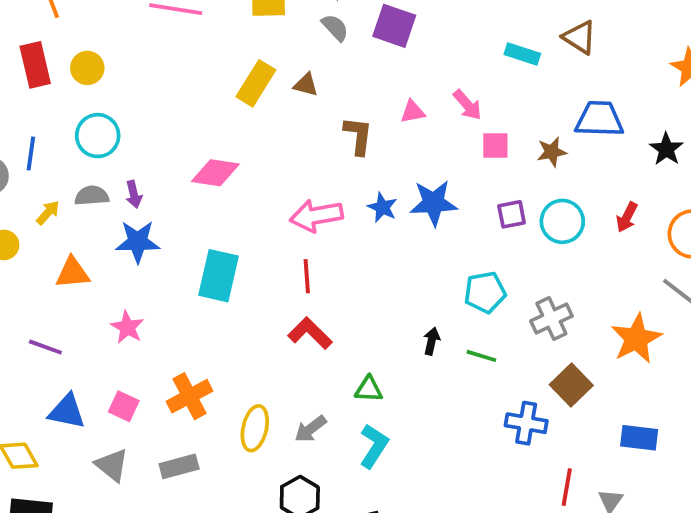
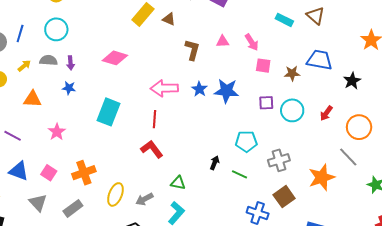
blue star: (138, 242) -> (69, 88), size x0.6
gray rectangle: (179, 466) -> (73, 208), turned -30

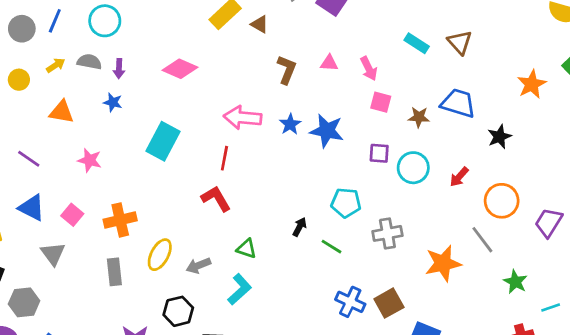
pink star: (57, 132) -> (90, 160), turned -30
brown square: (284, 197) -> (389, 303), moved
gray rectangle: (73, 208) -> (114, 272), moved, turned -66

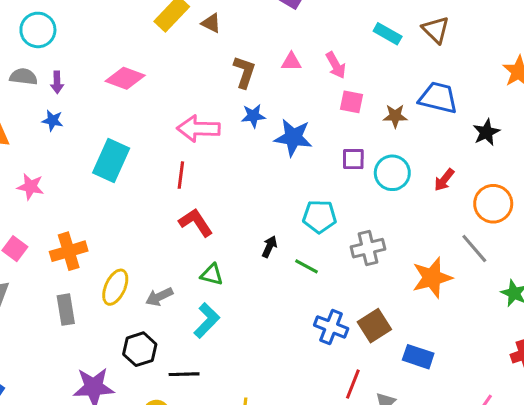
blue star: (290, 124) -> (253, 116), moved, turned 30
red L-shape: (216, 199) -> (196, 222), moved

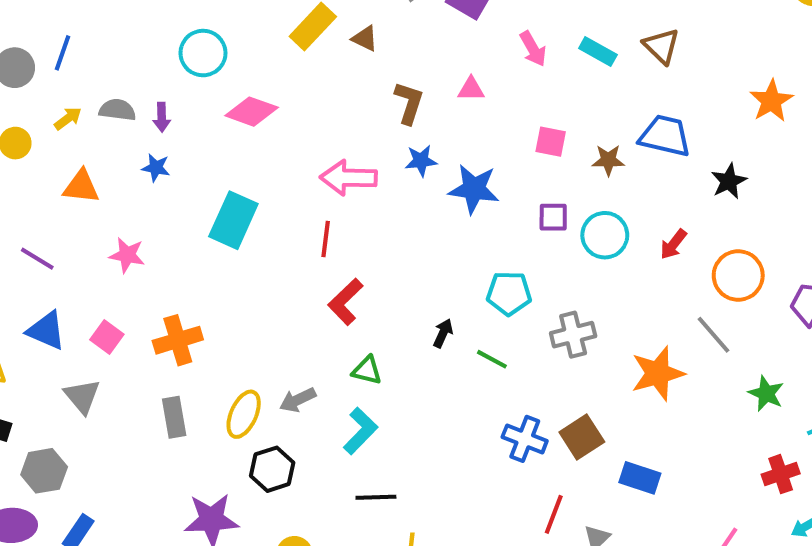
cyan circle: (38, 30) -> (203, 53), moved
pink arrow: (336, 65) -> (533, 49), moved
red L-shape: (196, 222) -> (346, 302), turned -100
yellow ellipse: (115, 287) -> (244, 414), moved
black line: (184, 374) -> (376, 497), moved

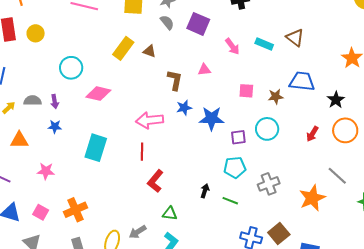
purple square: (553, 217) -> (238, 137), moved
cyan circle: (605, 235) -> (267, 129), moved
orange circle: (738, 276) -> (345, 130), moved

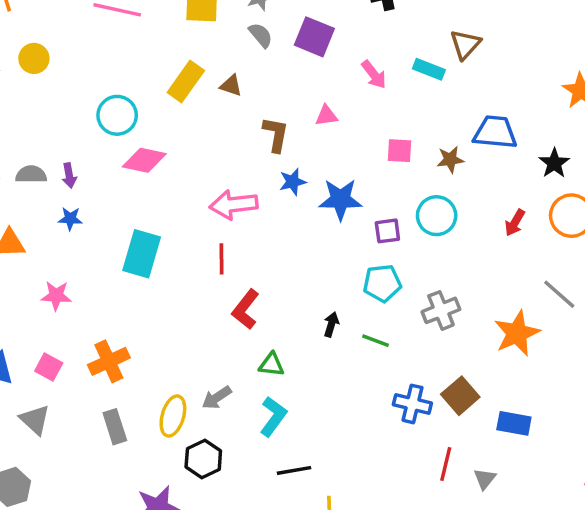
brown triangle: (295, 38) -> (465, 44), moved, turned 36
cyan circle: (71, 68) -> (117, 115), moved

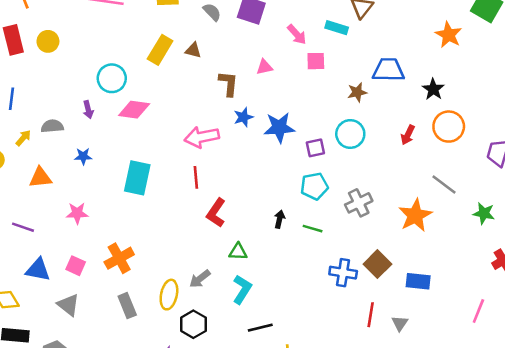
pink square: (400, 151) -> (316, 61), moved
purple arrow: (69, 175) -> (88, 110), moved

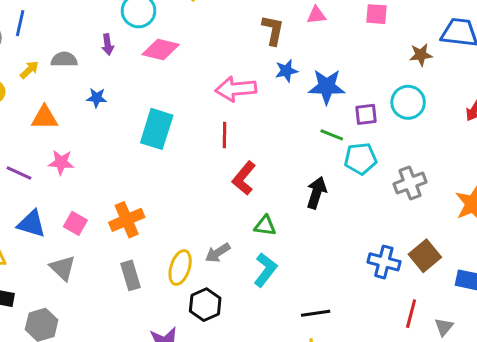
pink star: (77, 213) -> (61, 162), moved
black arrow: (279, 219) -> (316, 193), size x1.5
green line: (313, 229) -> (332, 135), moved
black line: (260, 328) -> (316, 313), moved

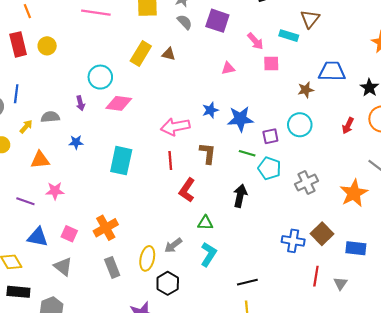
brown L-shape: (273, 30) -> (208, 153), moved
cyan pentagon: (361, 159) -> (269, 168), turned 30

